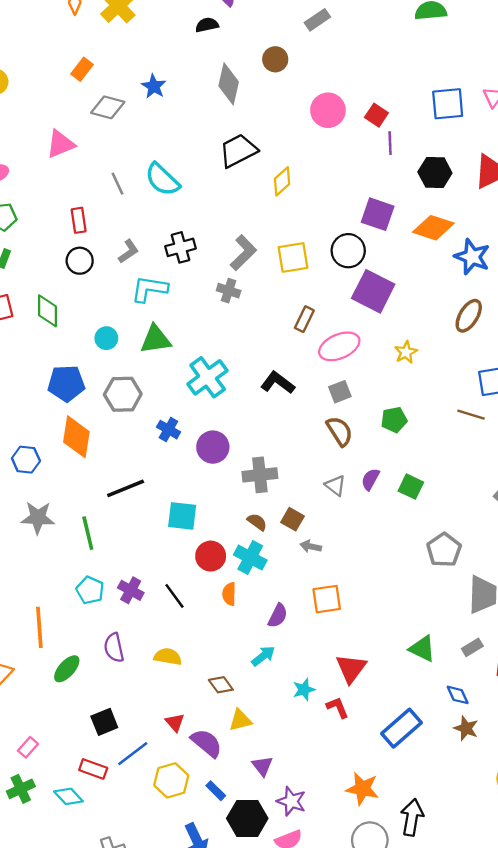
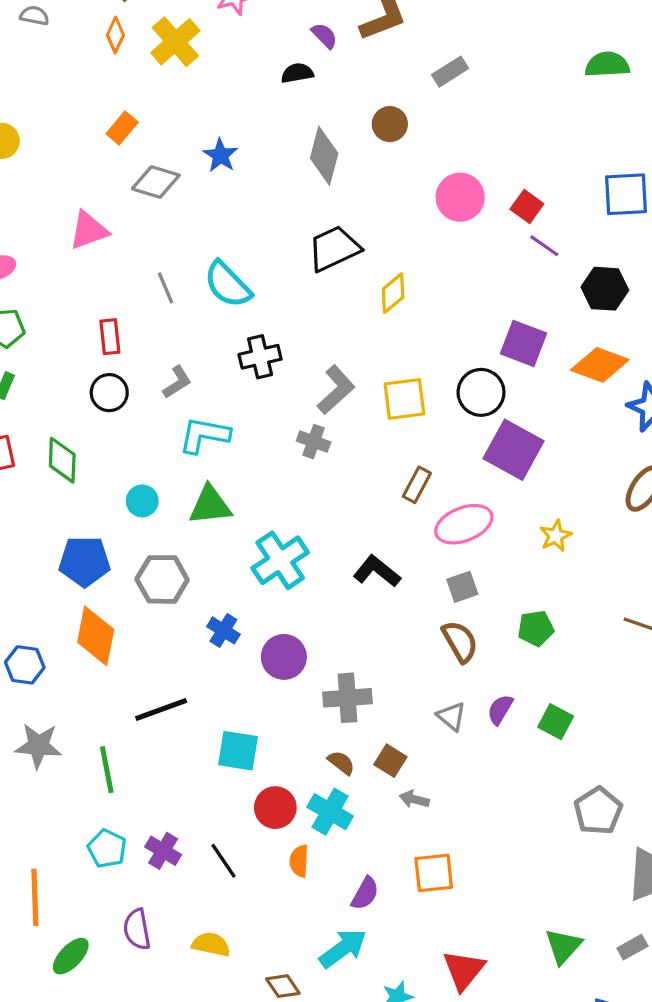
purple line: (390, 143) -> (544, 246), turned -55
black cross: (180, 247) -> (260, 357), moved
green triangle: (422, 649) -> (563, 946), turned 44
cyan arrow: (263, 656) -> (343, 948), size x1.4

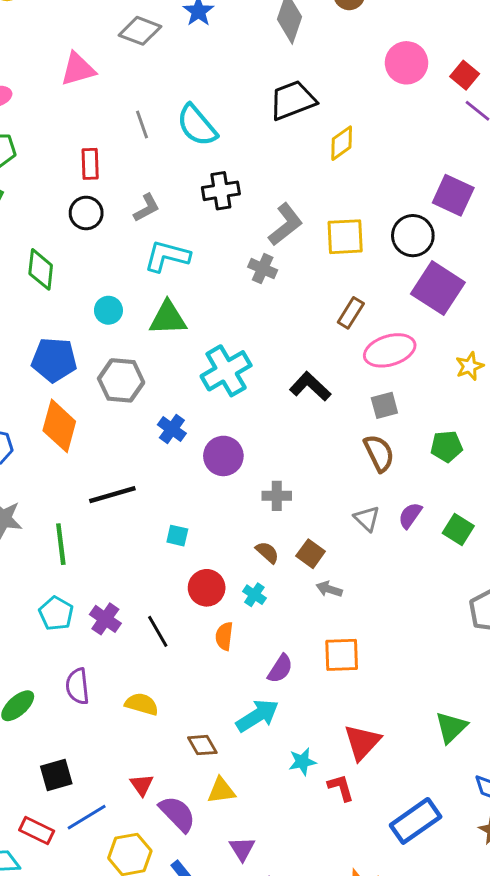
gray cross: (347, 698) -> (277, 496), size x0.7
cyan square: (238, 751) -> (177, 536), size x0.6
cyan cross: (330, 812) -> (254, 595), size x0.6

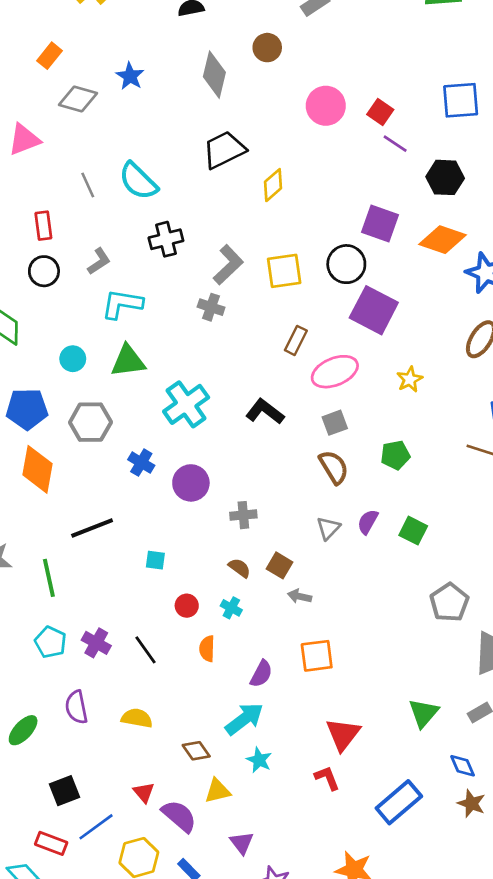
gray triangle: (367, 518) -> (328, 528), turned 35
red circle: (207, 588) -> (187, 606), size x0.7
cyan star: (302, 762) -> (259, 760), moved, turned -30

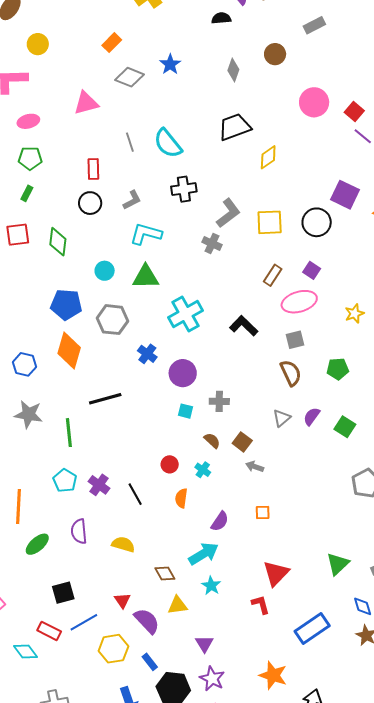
gray diamond: (214, 75) -> (233, 70), size x0.7
purple square: (374, 310) -> (312, 270), moved, size x0.5
cyan square: (155, 560) -> (185, 411), moved
orange square: (317, 656) -> (263, 512), size x0.6
purple triangle: (242, 843) -> (204, 644), moved

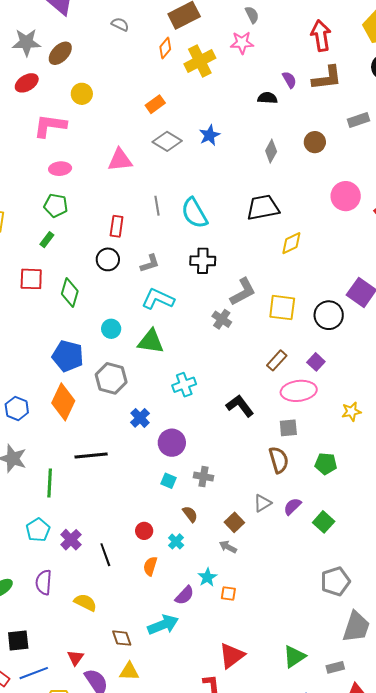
cyan cross: (185, 314) -> (184, 385), size x0.7
brown square: (242, 442) -> (234, 522), moved
cyan star: (211, 586) -> (207, 577), moved

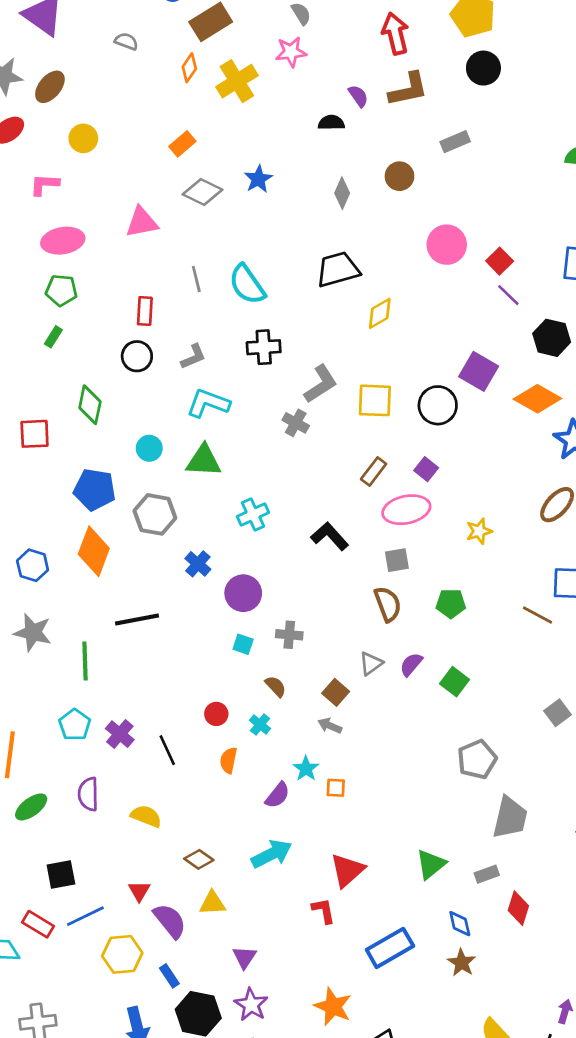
pink L-shape: (50, 126) -> (44, 185), size x0.7
pink ellipse: (60, 169) -> (63, 241), size x1.4
red square: (31, 279) -> (35, 434), moved
cyan arrow: (163, 625) -> (272, 854), moved
brown diamond: (122, 638) -> (199, 859), turned -30

